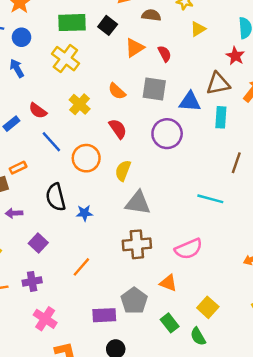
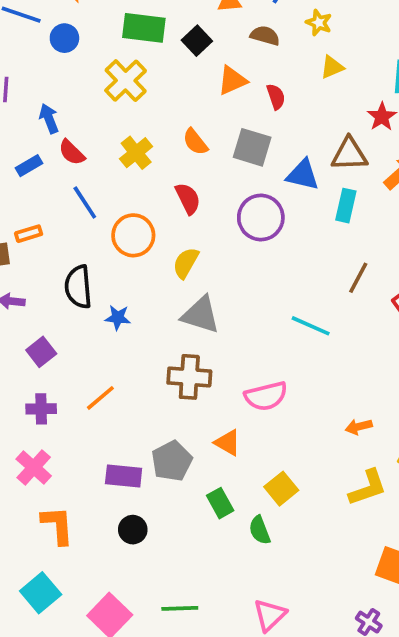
blue arrow: (17, 68) -> (49, 119), moved
purple cross: (32, 281) -> (41, 409), moved

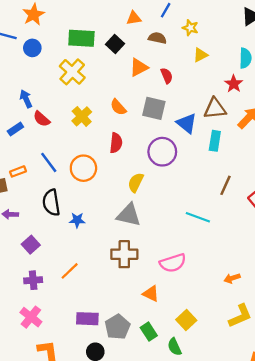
blue triangle: (303, 175) -> (187, 123), turned 30
red semicircle: (188, 199) -> (116, 143), turned 36
blue line: (85, 202) -> (49, 162), moved
yellow semicircle: (186, 263) -> (136, 183), moved
gray pentagon: (172, 461) -> (117, 327), moved

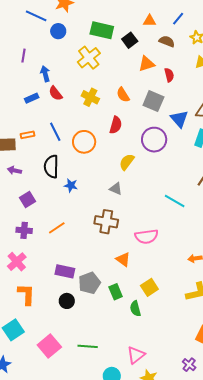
yellow cross: (82, 116) -> (90, 97), turned -30
gray triangle: (129, 215) -> (116, 189), size x0.6

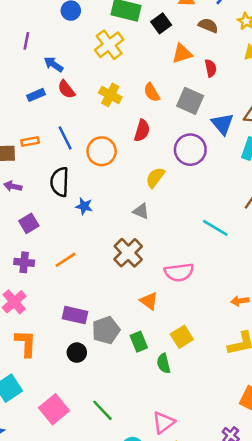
blue arrow: (45, 74) -> (54, 64), turned -42
brown cross: (106, 222) -> (128, 253), turned 35
green line: (88, 346) -> (102, 410), turned 42

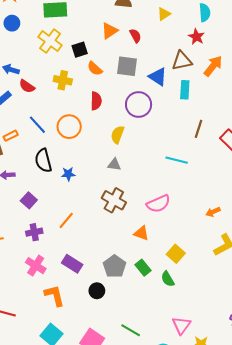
black square: (161, 23) -> (80, 50), moved, turned 35
purple rectangle: (75, 315) -> (72, 264), moved, turned 36

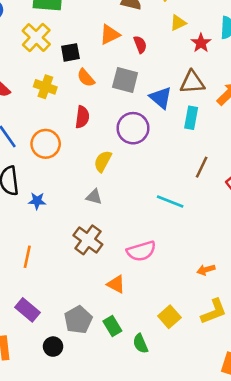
red star: (196, 37) -> (201, 43), moved
orange line: (66, 220) -> (27, 257), turned -36
yellow square: (176, 254) -> (169, 317), moved

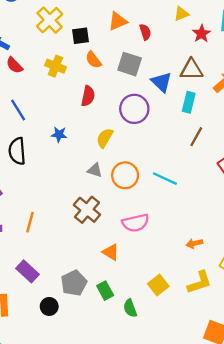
orange circle: (46, 144) -> (125, 175), moved
brown line: (202, 167) -> (196, 137), moved
blue star: (37, 201) -> (59, 134), moved

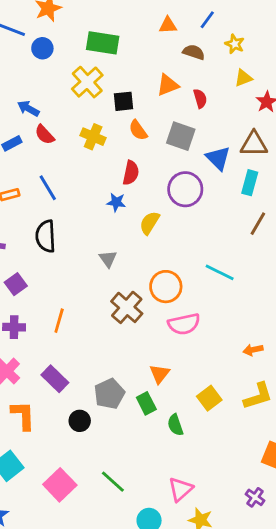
blue star: (59, 134) -> (116, 202), moved
gray triangle: (95, 170) -> (108, 259), moved, turned 35
orange circle: (125, 175) -> (166, 287), moved
orange triangle: (111, 252) -> (160, 374), moved, turned 36

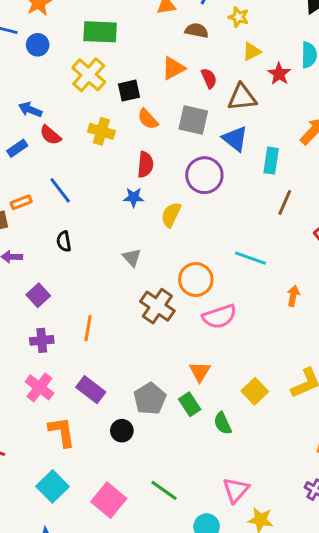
brown triangle: (254, 144) -> (242, 97), moved
black semicircle: (46, 236) -> (64, 241), size x0.6
orange arrow: (253, 350) -> (293, 296), moved, turned 120

